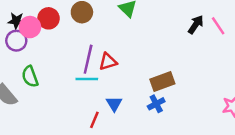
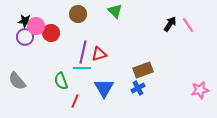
red circle: (48, 18) -> (51, 33), moved
green semicircle: (30, 77) -> (61, 81), moved
blue triangle: (114, 104) -> (104, 88), size x1.5
red line: (94, 120) -> (75, 101), moved

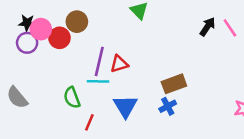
brown circle: (78, 14) -> (77, 22), moved

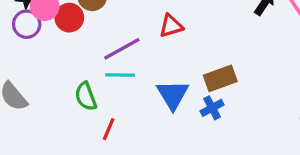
purple line: (99, 61) -> (122, 49), turned 48
red triangle: (119, 64) -> (171, 26), moved
blue triangle: (125, 106) -> (173, 95), moved

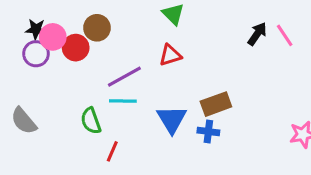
blue cross: (212, 108) -> (208, 132), turned 35

